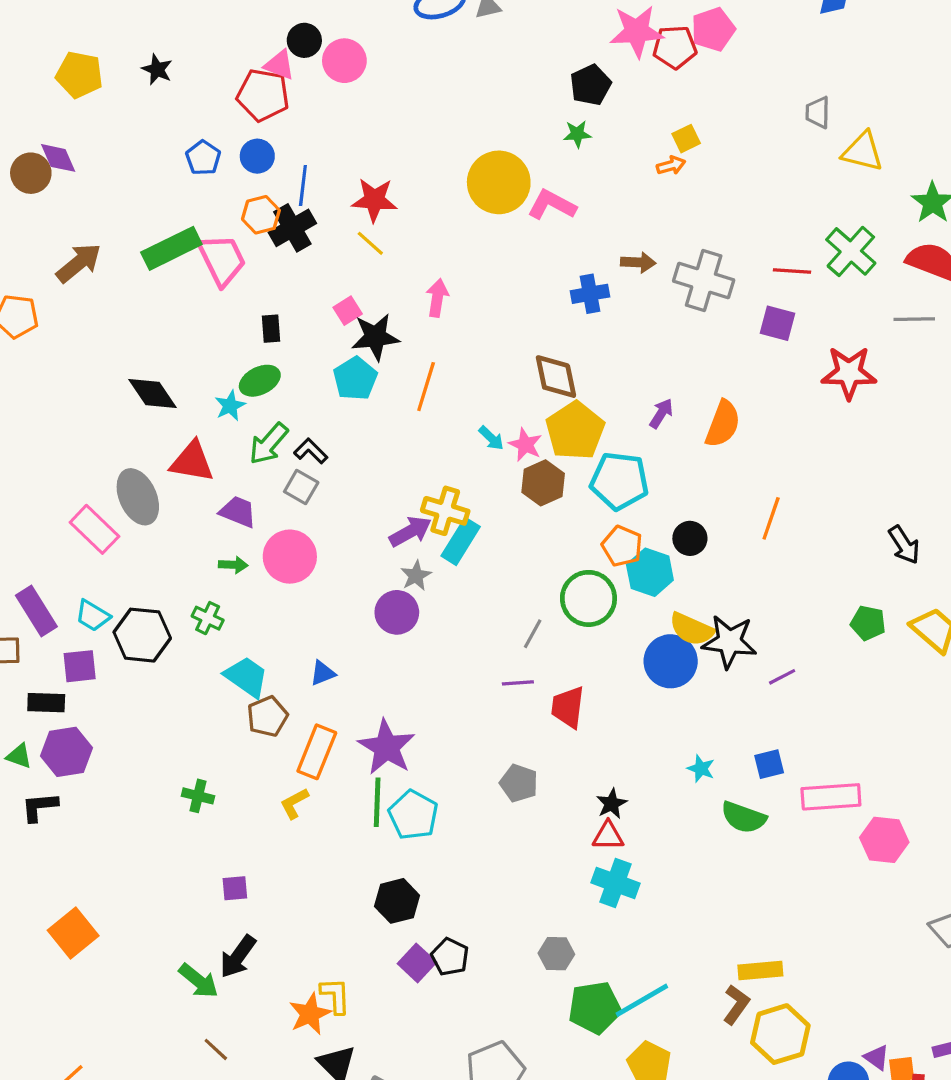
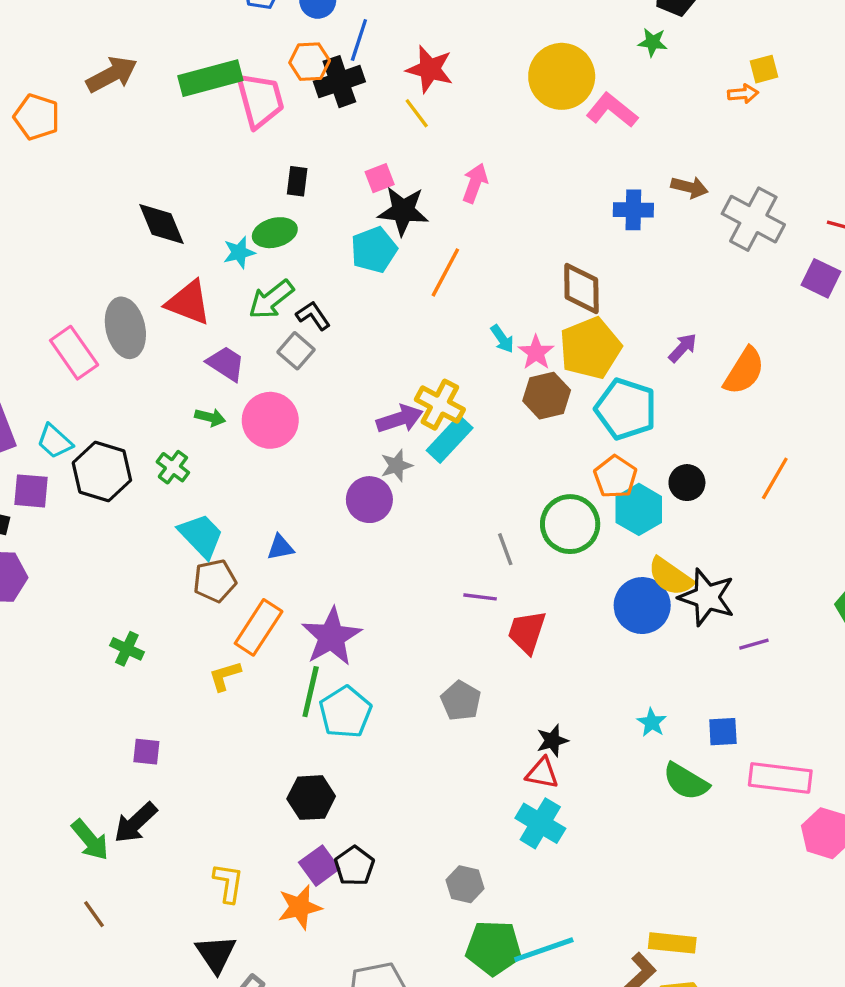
gray line: (533, 634) -> (505, 549), turned -60
orange star: (310, 1014) -> (300, 907), moved

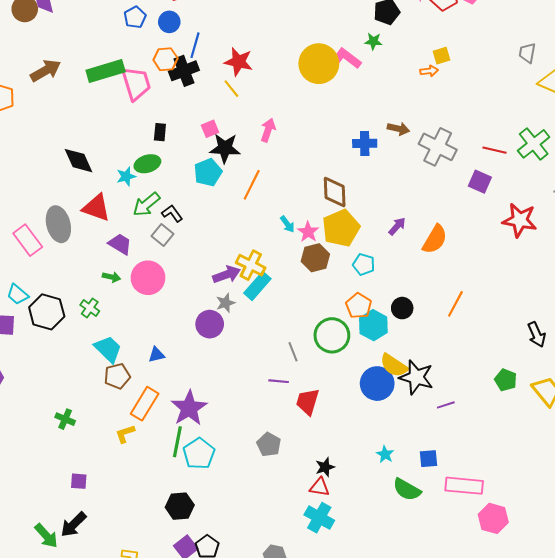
pink L-shape: (612, 110) -> (346, 59), moved
cyan pentagon: (626, 409) -> (364, 264), size x0.6

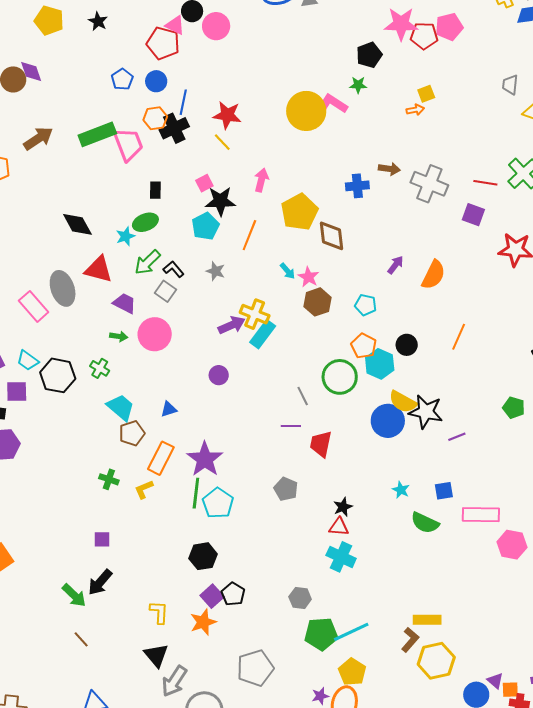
yellow pentagon: (341, 228) -> (299, 212), moved
gray star: (225, 303) -> (216, 271), moved, turned -30
purple circle: (210, 324) -> (219, 375), size x0.7
green cross: (65, 419) -> (109, 479), moved

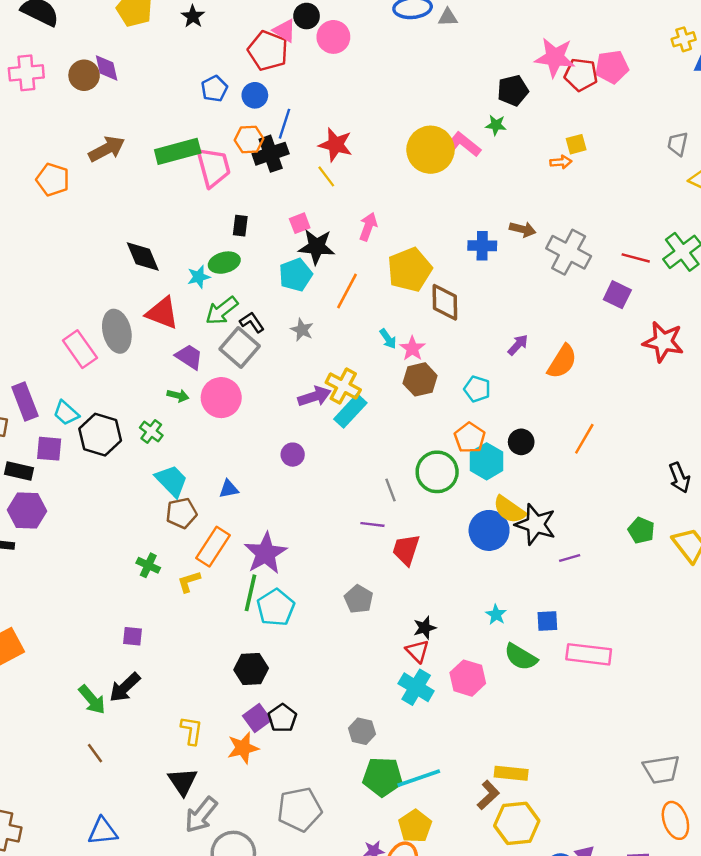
gray square: (166, 291) -> (240, 348), size x1.5
red triangle: (339, 527) -> (417, 651), turned 35
pink hexagon: (512, 545) -> (468, 678), moved

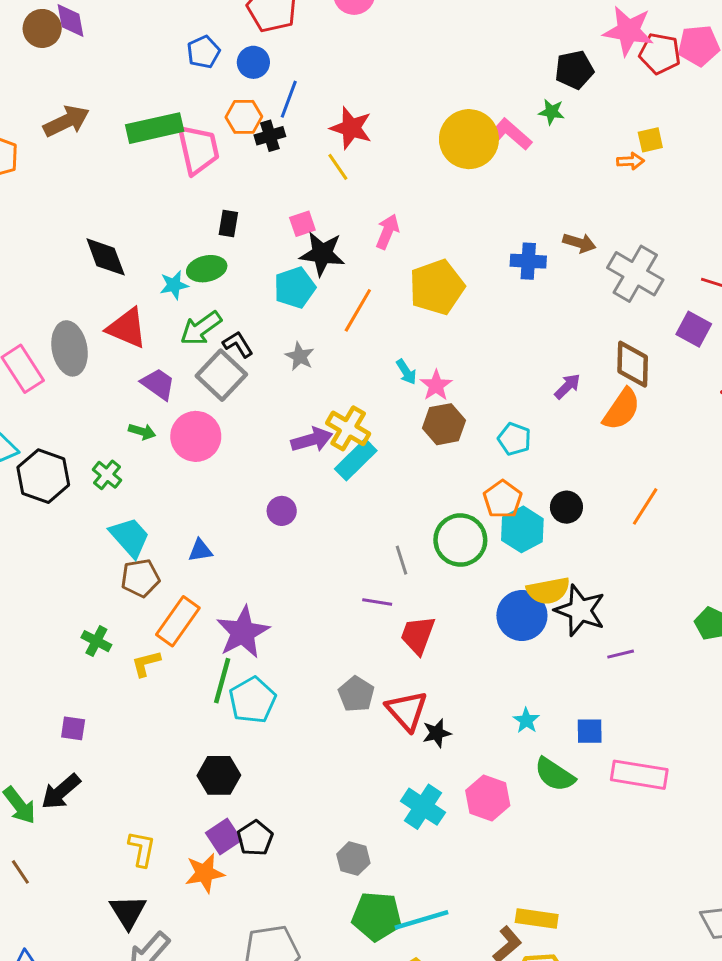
black cross: (271, 154) -> (270, 136), size x0.7
brown diamond: (445, 302) -> (633, 364), moved
yellow semicircle: (509, 510) -> (548, 591), turned -48
red triangle: (417, 651) -> (407, 711), moved, size x1.4

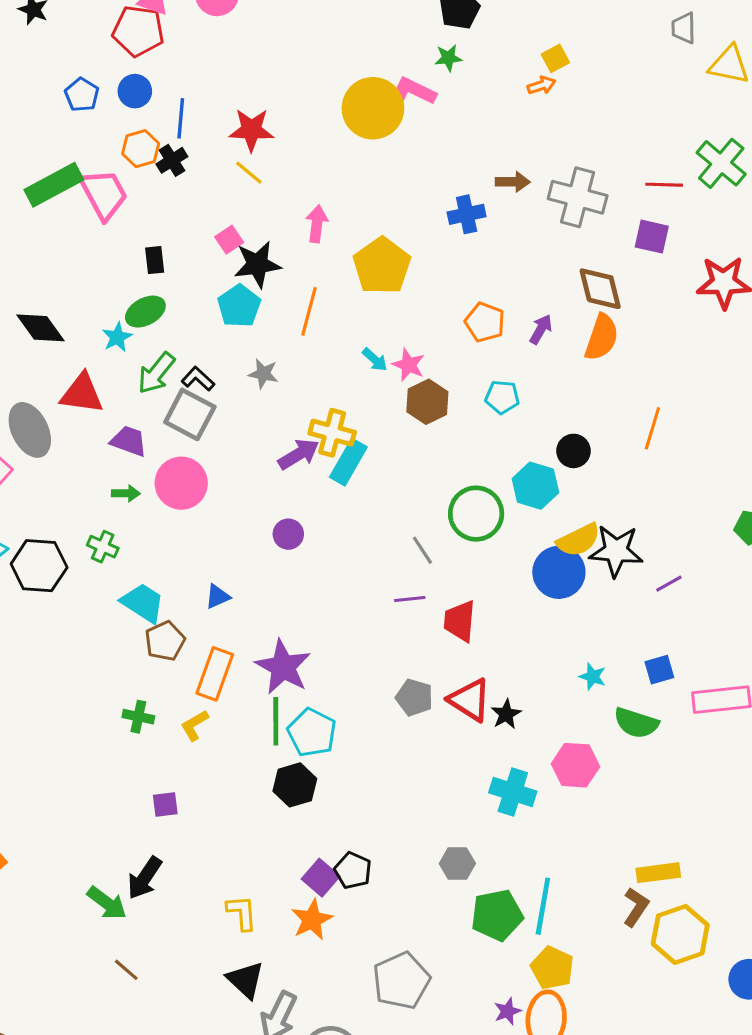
orange pentagon: (503, 499) -> (485, 322), moved
purple square: (73, 728) -> (165, 804), moved
black hexagon: (219, 775) -> (295, 785), moved
cyan line: (422, 920) -> (543, 906), turned -48

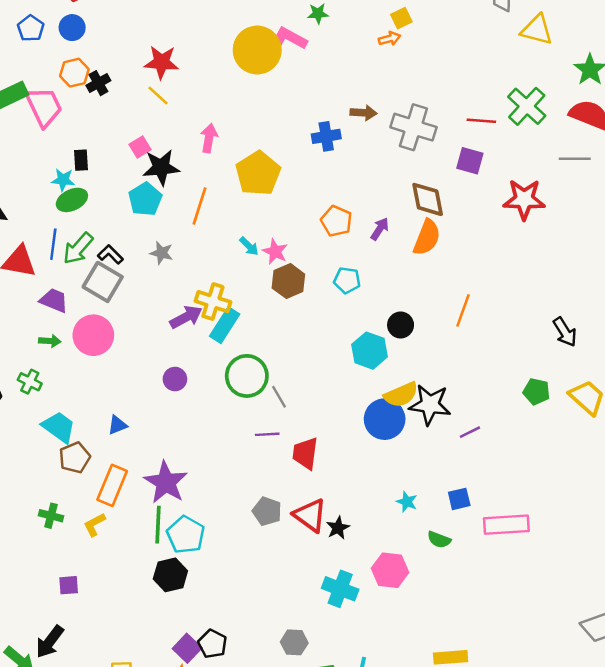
blue line: (181, 118) -> (53, 244), moved
cyan star: (117, 337) -> (63, 180), moved, turned 30
green circle: (476, 514) -> (247, 376), moved
green semicircle: (636, 723) -> (439, 540), size x0.7

